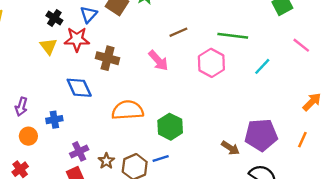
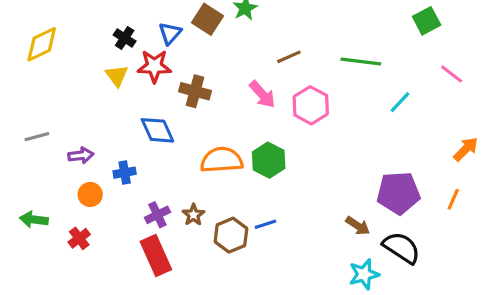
pink hexagon: (211, 63) -> (311, 105), moved
purple arrow: (21, 107) -> (81, 155), turned -114
green hexagon: (170, 127) -> (269, 160), moved
brown arrow: (230, 148) -> (358, 226), moved
brown star: (106, 161) -> (193, 215), moved

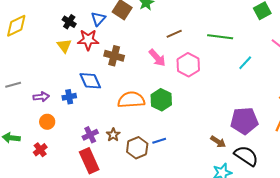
blue cross: (125, 173) -> (69, 97), moved

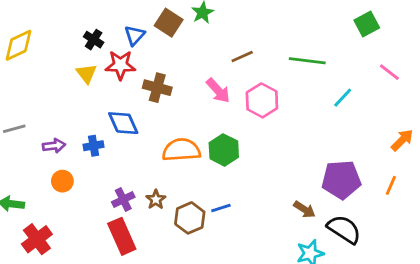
red cross: (40, 150) -> (37, 239), moved, size x1.5

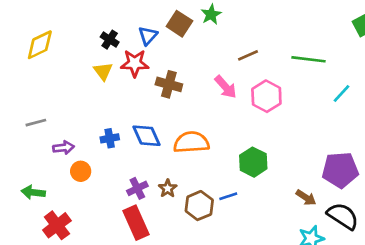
blue diamond: (123, 123) -> (147, 136), moved
purple arrow: (54, 146) -> (64, 148), moved
green hexagon: (224, 150) -> (253, 162), moved

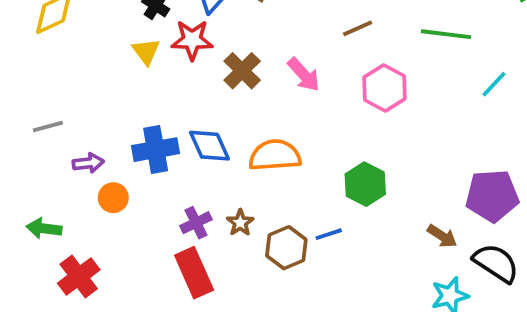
brown cross: (169, 84) -> (242, 71), turned 30
pink arrow: (226, 87) -> (304, 75), moved
blue cross: (110, 138) -> (156, 150), size x1.6

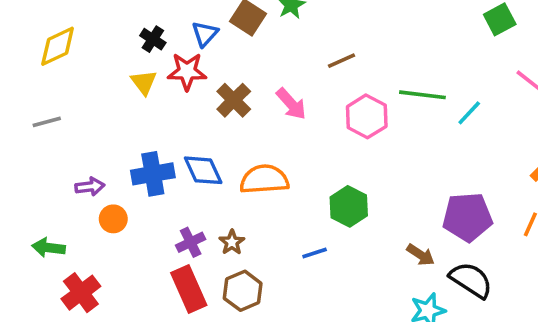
green line: (446, 34) -> (422, 95), moved
gray line: (48, 126) -> (47, 122), moved
brown hexagon: (286, 248) -> (243, 291), moved

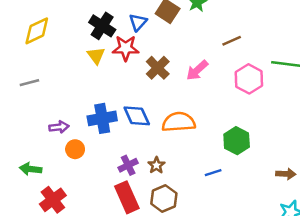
black cross: (153, 39) -> (102, 26), size x1.5
pink arrow: (291, 104) -> (197, 70), turned 90
brown arrow: (421, 255) -> (286, 174), turned -30

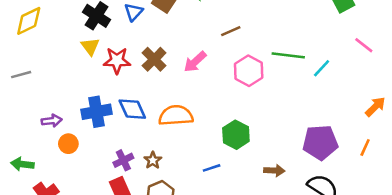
red star: (126, 48) -> (117, 61), moved
brown arrow: (286, 174) -> (274, 171), moved

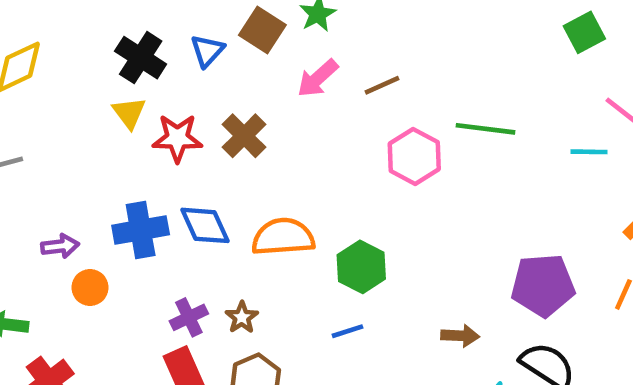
pink arrow: (195, 62) -> (318, 78), moved
cyan line: (322, 68) -> (589, 152), moved, turned 48
green hexagon: (236, 135) -> (361, 267), moved

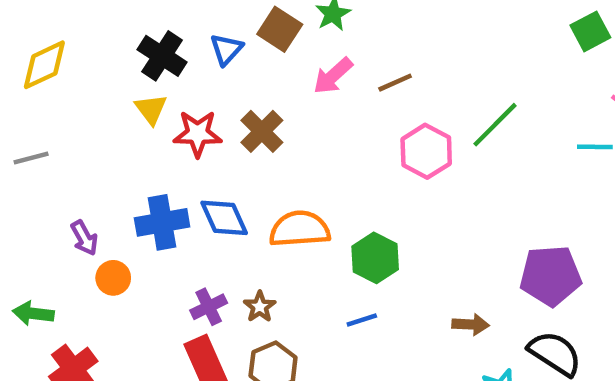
green line: (485, 129) -> (495, 125), turned -52
purple arrow: (60, 246) -> (84, 238), turned 68

